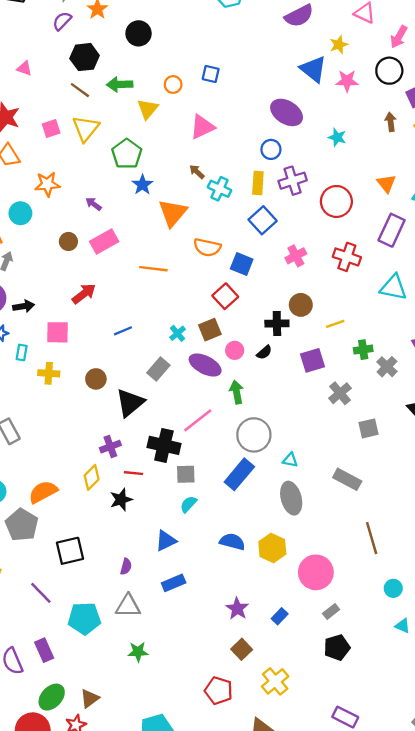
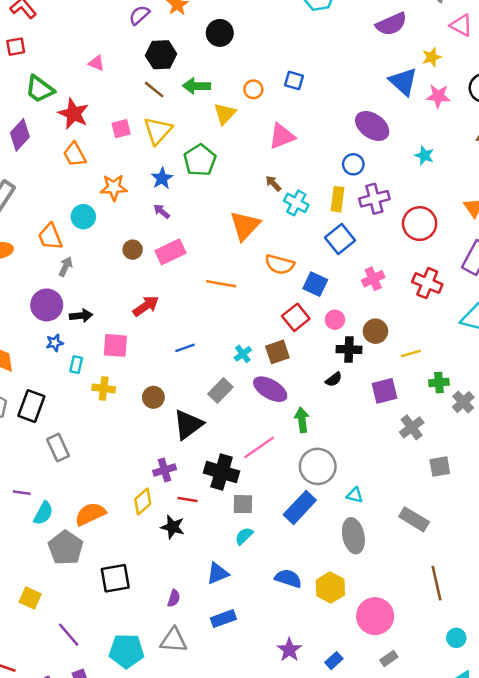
blue star: (142, 185) -> (162, 178), moved
pink circle: (235, 350) -> (335, 320), moved
black star: (121, 500) -> (173, 527), turned 30
purple line: (41, 593) -> (69, 635), moved

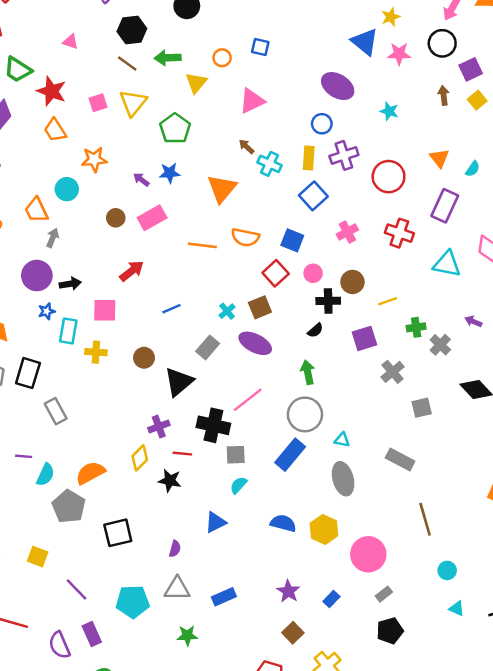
blue star: (162, 178) -> (170, 173), moved, turned 30
orange semicircle: (280, 264) -> (245, 237), moved
cyan rectangle: (76, 365) -> (68, 331), size x1.5
green arrow: (302, 420) -> (308, 372), moved
blue rectangle: (223, 619) -> (224, 597), moved

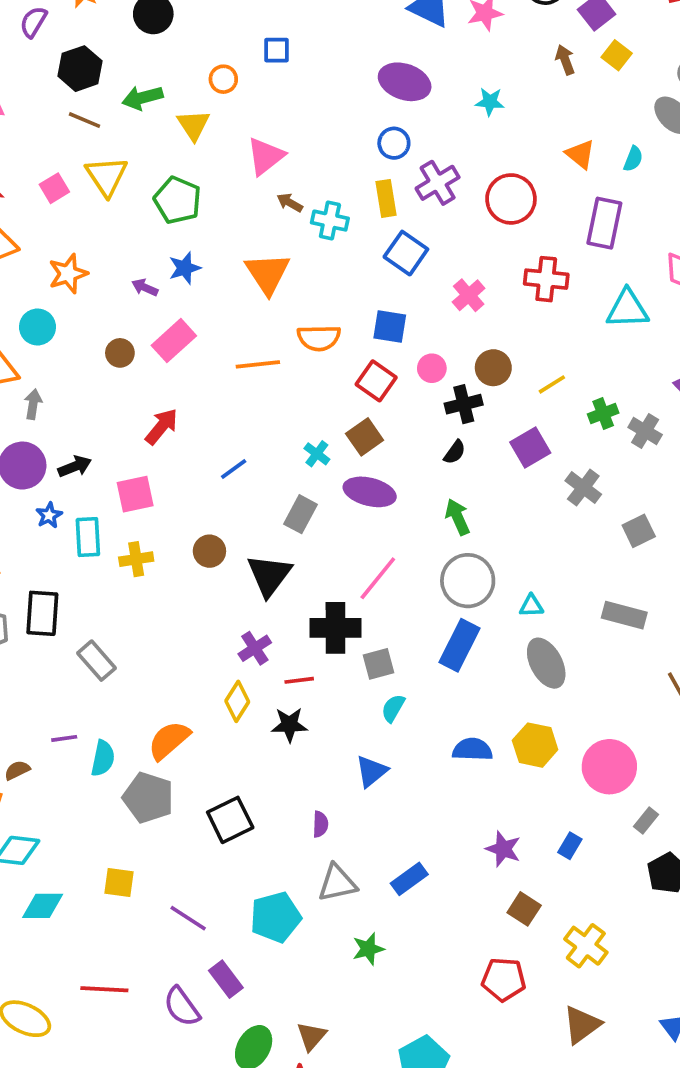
pink triangle: (252, 101) -> (266, 156), moved

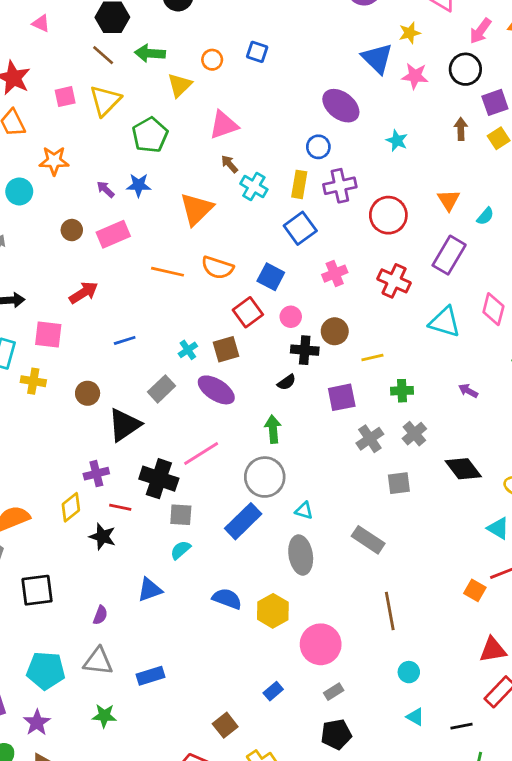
gray cross: (645, 431) -> (414, 434), moved
purple star: (503, 849) -> (37, 723), moved

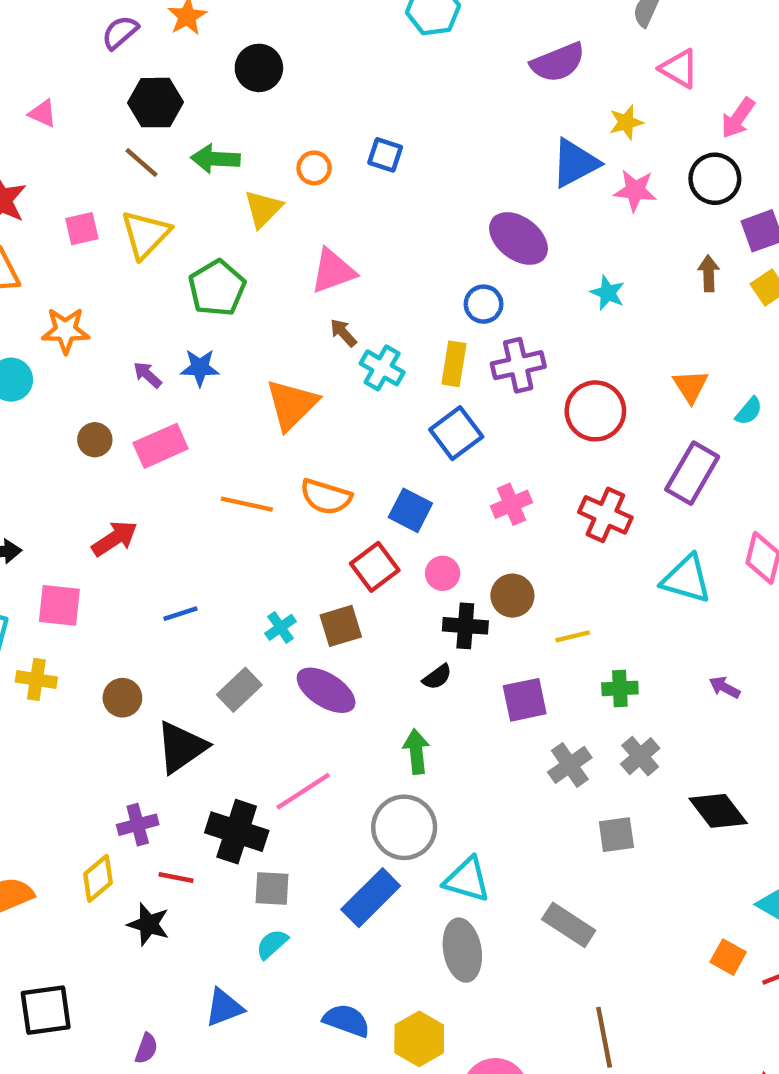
blue triangle: (377, 58) -> (575, 163), turned 48
cyan triangle: (304, 511) -> (467, 880), size x1.6
orange square: (475, 590) -> (728, 957), moved

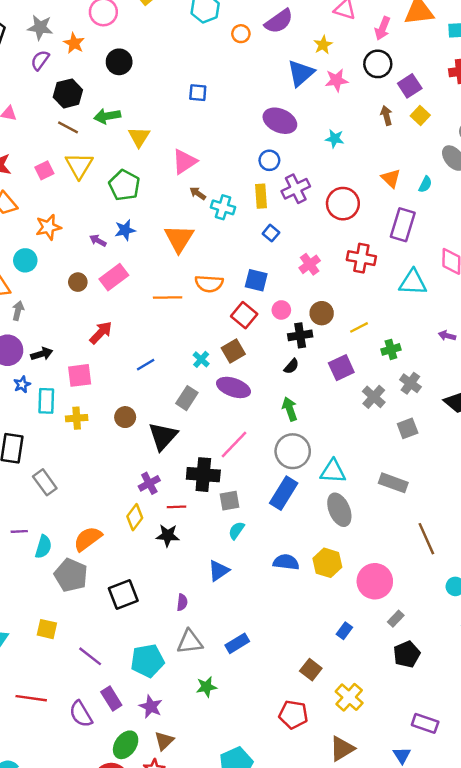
orange circle: (314, 168) -> (241, 34), moved
blue square: (456, 433) -> (271, 233), size x0.6

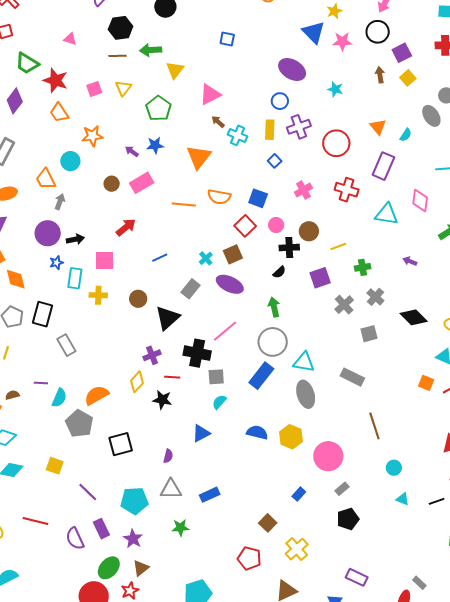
blue triangle: (301, 73) -> (314, 32), turned -40
brown line: (68, 127) -> (117, 56), turned -36
yellow triangle: (79, 165) -> (123, 88), size x0.7

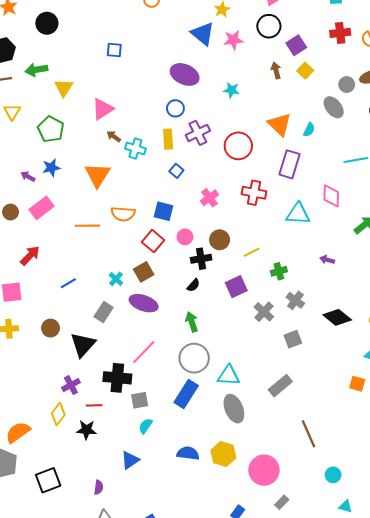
orange triangle: (378, 127) -> (280, 124), size x1.4
gray rectangle: (352, 377) -> (280, 386), turned -60

